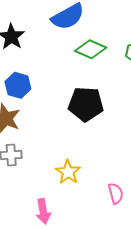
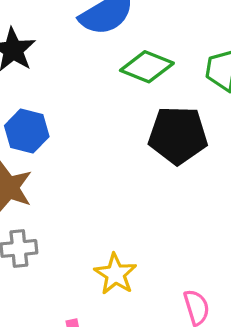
black pentagon: (86, 104) -> (178, 135), moved

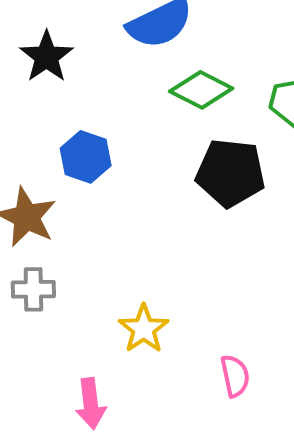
blue hexagon: (27, 131) -> (86, 157), moved

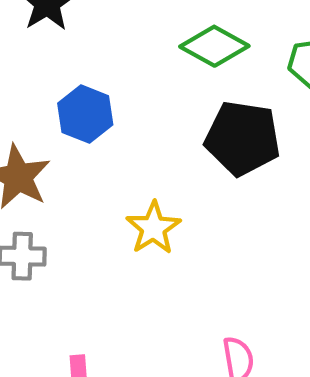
yellow star: (144, 329) -> (153, 228), moved

